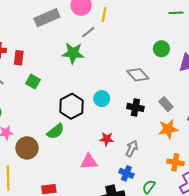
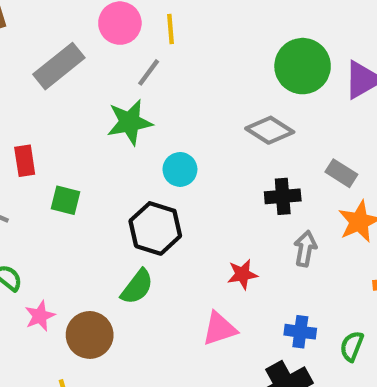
green circle: (161, 49) -> (303, 66), size x1.6
cyan circle: (102, 99) -> (180, 169), moved
gray arrow: (132, 149) -> (305, 249), moved

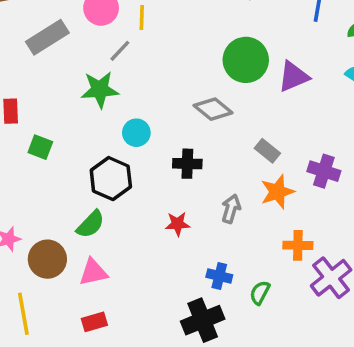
black cross: (283, 196) -> (187, 164), moved
pink triangle: (220, 329) -> (93, 272), moved

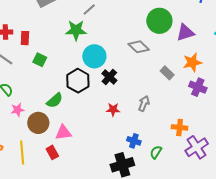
cyan circle: (136, 133) -> (94, 56), size x1.5
black cross: (187, 164) -> (109, 77), moved, turned 35
orange star: (277, 192) -> (192, 62), moved
green semicircle: (91, 224) -> (55, 100), moved
red rectangle: (94, 322) -> (52, 152), moved, turned 72

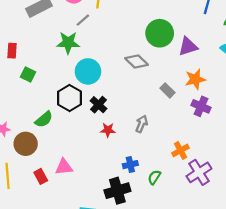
black cross: (109, 77) -> (99, 105), moved
orange cross: (180, 127) -> (181, 150), turned -35
pink triangle: (63, 133) -> (64, 167), moved
blue cross: (134, 141) -> (130, 165), turned -32

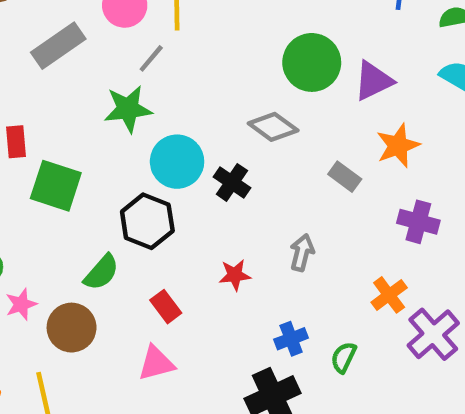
green square: (28, 75) -> (56, 186), size x1.6
black cross: (99, 105) -> (232, 182), moved
purple cross: (201, 106) -> (418, 222), moved
red rectangle: (41, 176) -> (166, 307), moved

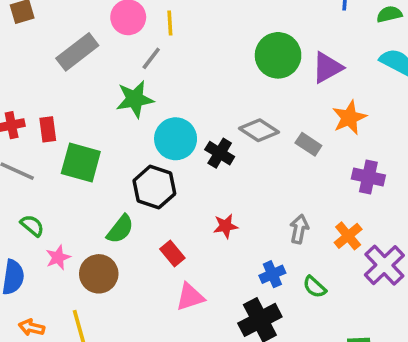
gray diamond: (273, 127) -> (259, 130), moved
gray arrow: (302, 253) -> (299, 229), moved
green semicircle: (344, 357) -> (315, 287), turned -70
pink triangle: (156, 363) -> (190, 297), moved

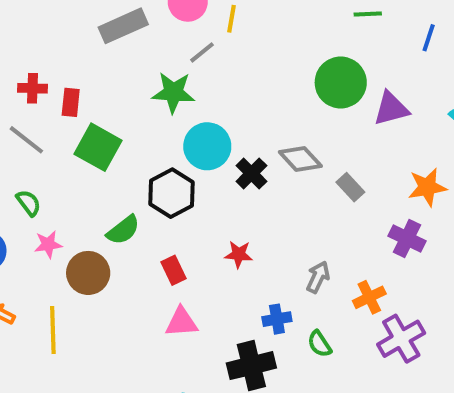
orange star: (349, 118) -> (427, 187), moved

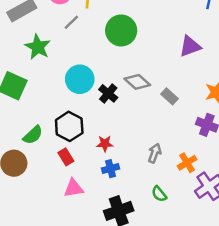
green circle: (341, 83) -> (121, 30), moved
green star: (173, 92) -> (38, 47), moved, turned 30
black hexagon: (172, 193) -> (69, 126), moved
blue cross: (277, 319) -> (110, 169), moved

